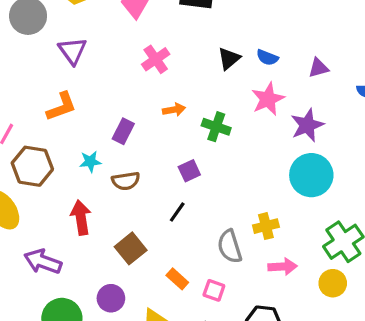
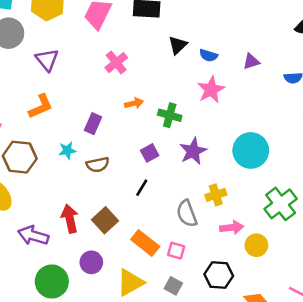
black triangle: (229, 58) -> (178, 45), moved
purple star: (307, 125) -> (193, 151), moved
red arrow: (81, 218) -> (70, 219), moved
orange rectangle: (177, 279) -> (145, 243), size x1.5
yellow circle: (333, 283) -> (256, 245), moved

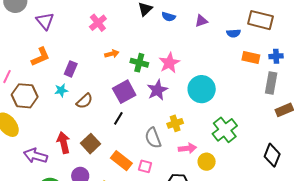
pink star: (211, 90) -> (169, 63), moved
purple rectangle: (93, 124) -> (71, 69), moved
purple square: (150, 153) -> (124, 92), size x1.6
brown semicircle: (98, 165) -> (84, 101), turned -30

